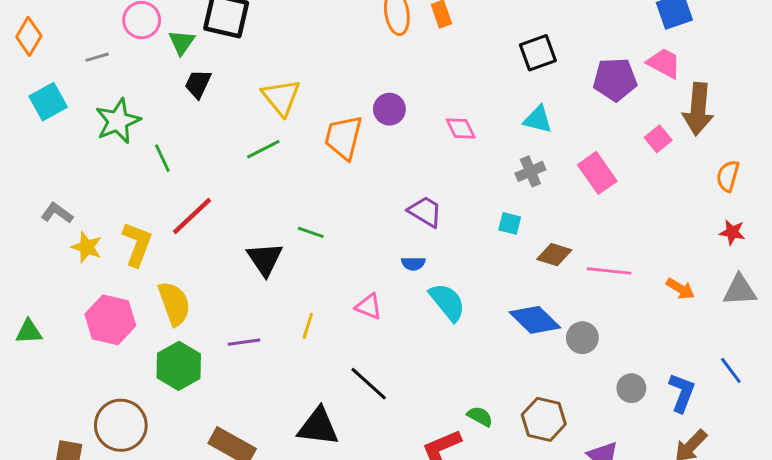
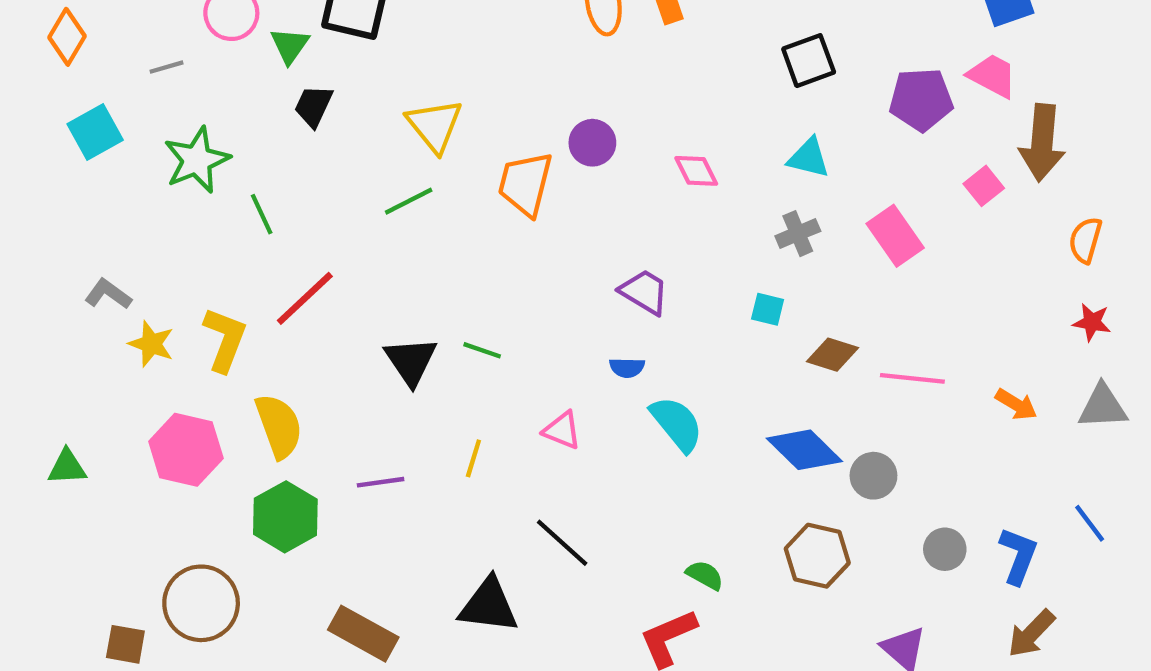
green line: (311, 232) -> (482, 350), moved
green semicircle: (480, 416) -> (705, 575), moved
brown hexagon: (544, 419) -> (817, 556), moved

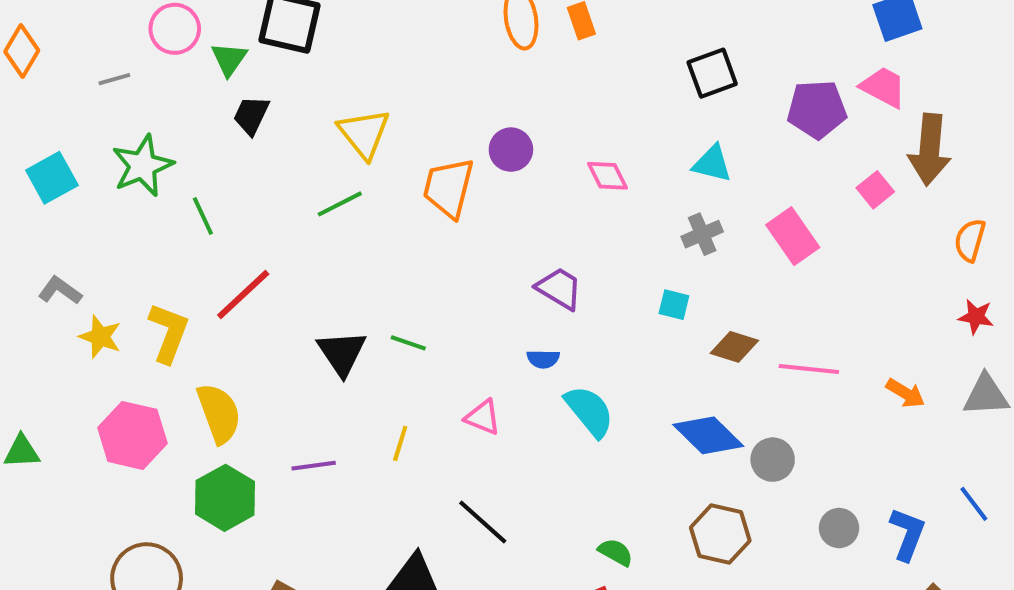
cyan square: (95, 132) -> (52, 178), moved

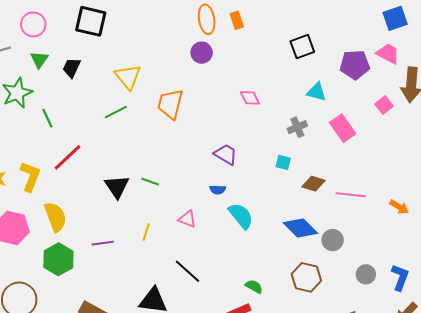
green triangle: (229, 59) -> (39, 60), moved
purple circle: (511, 150) -> (202, 53), moved
cyan triangle: (712, 164) -> (316, 92), moved

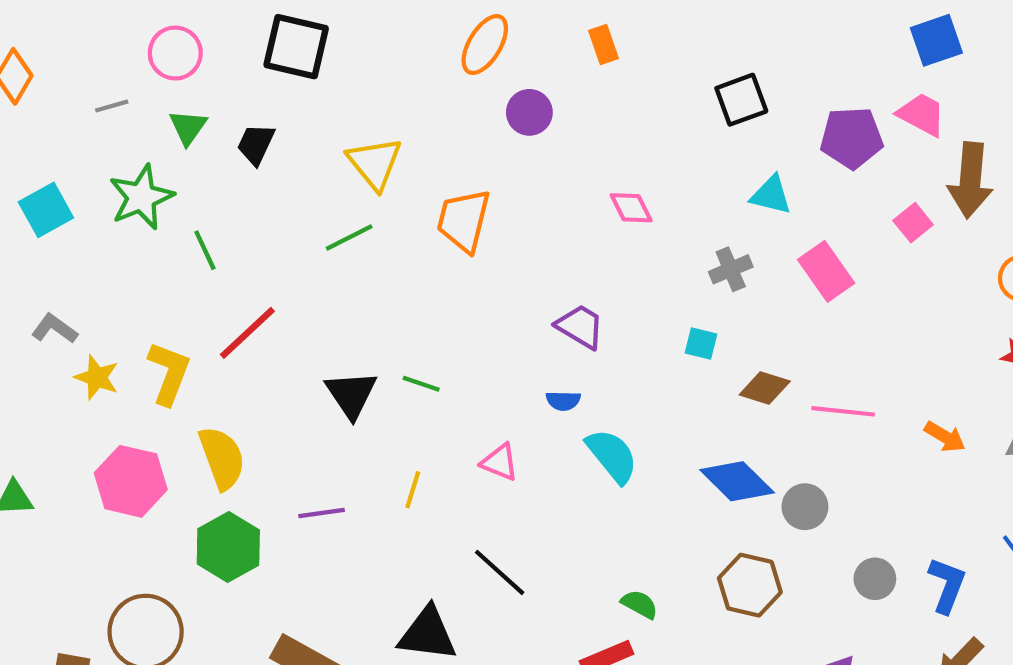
orange ellipse: (207, 19) -> (485, 45), moved, turned 40

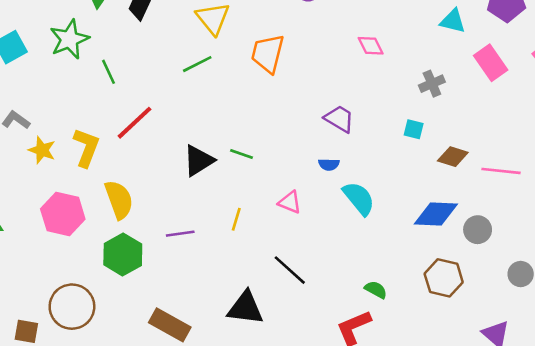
cyan triangle: (771, 195) -> (453, 21), moved
pink rectangle: (826, 271) -> (491, 63), moved
black triangle: (351, 394) -> (198, 161), turned 32
blue diamond: (737, 481) -> (436, 214), turned -42

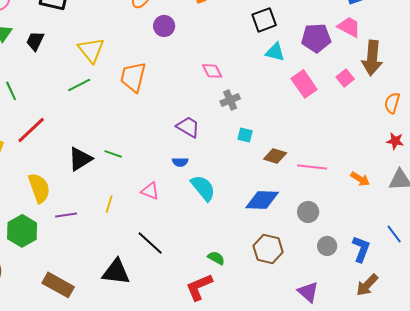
gray cross: (432, 84) -> (230, 100), moved
yellow semicircle: (119, 200) -> (39, 188), moved
gray circle: (478, 230) -> (308, 212), moved

